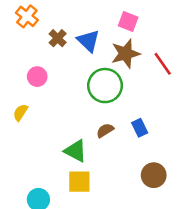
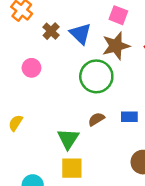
yellow semicircle: (20, 112) -> (16, 123), moved
blue rectangle: (140, 128) -> (129, 117), turned -63
green triangle: (76, 151) -> (68, 139), turned 35

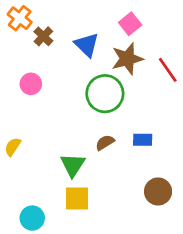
pink square: (118, 15) -> (130, 24), turned 30
brown cross: (51, 31) -> (43, 36), moved

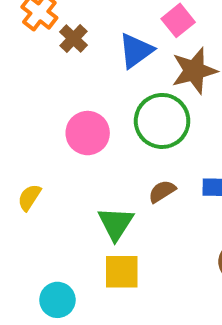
pink square: (130, 24) -> (178, 20), moved
blue triangle: (87, 45) -> (136, 51), turned 40
pink circle: (31, 84) -> (88, 133), moved, size x1.4

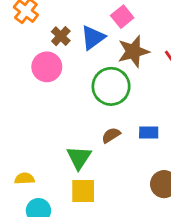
brown cross: (74, 39) -> (61, 36), moved
pink circle: (88, 133) -> (47, 67), moved
yellow semicircle: (29, 197) -> (24, 179), moved, turned 54

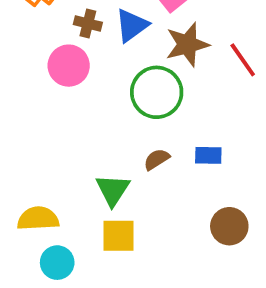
brown cross: (61, 36) -> (88, 23), turned -30
yellow semicircle: (24, 179) -> (38, 219), size x1.5

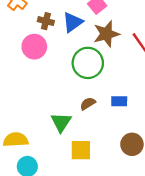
yellow square: (118, 236) -> (81, 150), moved

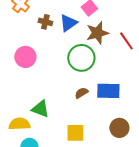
pink circle: (34, 47) -> (25, 57), moved
blue rectangle: (119, 101) -> (108, 91), size x1.6
green triangle: (61, 122) -> (40, 109), moved, turned -42

